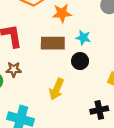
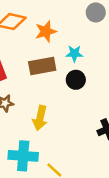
yellow arrow: (56, 89) -> (40, 118), moved

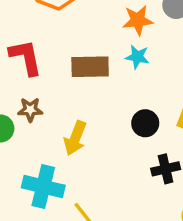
orange star: (46, 31) -> (138, 20), moved
black circle: (76, 80) -> (145, 123), moved

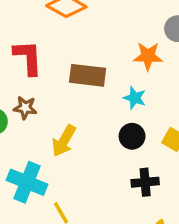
orange star: (138, 20) -> (148, 56), moved
cyan star: (137, 57) -> (135, 98), moved

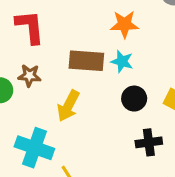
orange star: (148, 56) -> (124, 24), moved
brown rectangle: (88, 75) -> (86, 61), moved
cyan star: (135, 98) -> (122, 61), moved

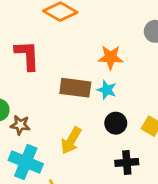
brown star: (29, 76) -> (20, 125), moved
yellow arrow: (68, 106) -> (71, 140), moved

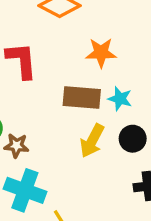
orange star: (111, 57) -> (101, 53), moved
yellow arrow: (71, 140) -> (92, 141), moved

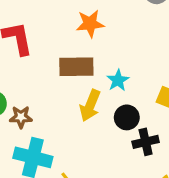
cyan star: (120, 99) -> (118, 80), moved, turned 30
black circle: (133, 139) -> (127, 117), moved

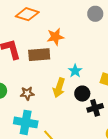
brown rectangle: (76, 67) -> (39, 55), moved
brown star: (21, 117) -> (27, 93), moved

